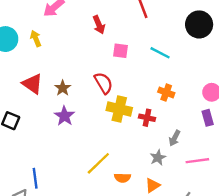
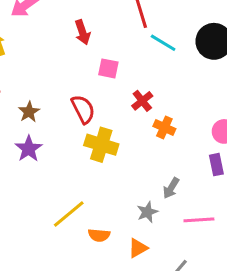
cyan line: (160, 53) -> (163, 43), moved
red cross: (147, 118) -> (142, 101), moved, turned 35

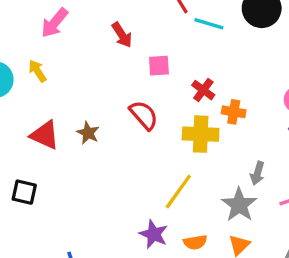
yellow cross: (101, 145) -> (201, 134), moved
purple star: (29, 149) -> (154, 234), moved
gray star: (147, 212) -> (239, 205), size x1.5
yellow line: (69, 214) -> (178, 191), moved

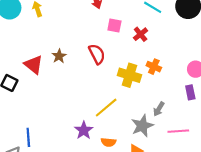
red cross: (203, 90) -> (141, 34), moved
red triangle: (45, 135) -> (34, 65), moved

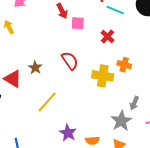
pink square: (114, 25) -> (78, 23), moved
yellow line: (106, 108) -> (47, 102), moved

